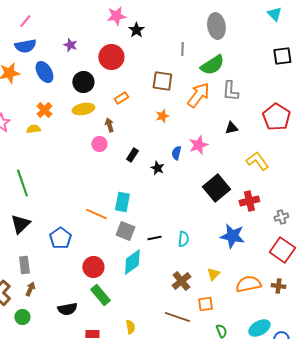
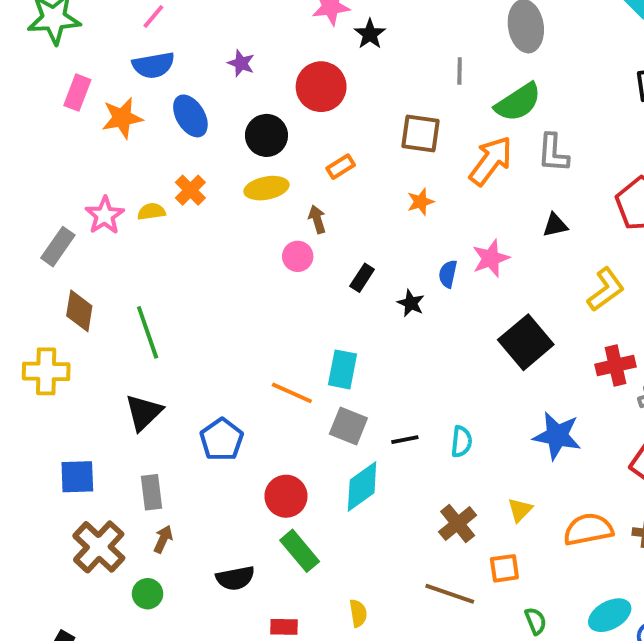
yellow semicircle: (33, 129) -> (151, 211), moved
yellow L-shape: (257, 161) -> (606, 289), turned 90
red cross: (249, 201) -> (616, 366), moved

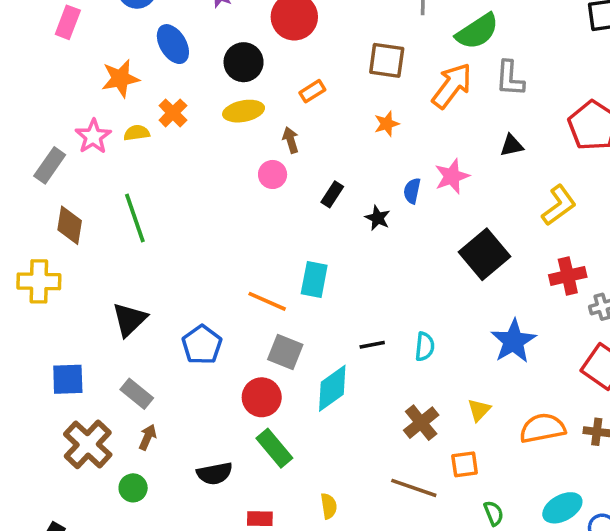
orange star: (122, 118) -> (120, 78), moved
green line: (148, 332) -> (135, 218), moved
gray square: (348, 426) -> (285, 352), moved
blue star: (557, 436) -> (513, 341), turned 30
gray rectangle: (151, 492) -> (137, 394), turned -44

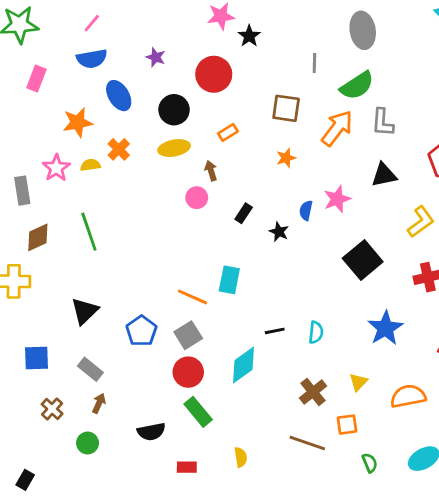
black triangle: (512, 145) -> (384, 175), size x1.4
gray rectangle: (50, 165) -> (22, 191), turned -44
brown diamond: (70, 225) -> (38, 237), turned 56
gray square: (285, 352) -> (188, 335), moved, turned 36
brown cross: (88, 444) -> (52, 409), size x0.6

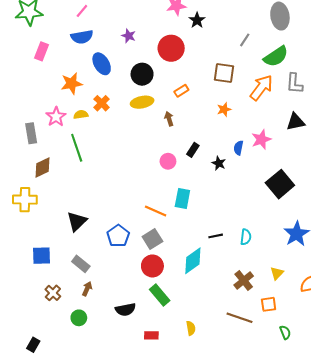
gray line: (314, 63) -> (245, 40), turned 32
pink circle: (197, 198) -> (168, 161), moved
green line: (89, 232) -> (77, 148), moved

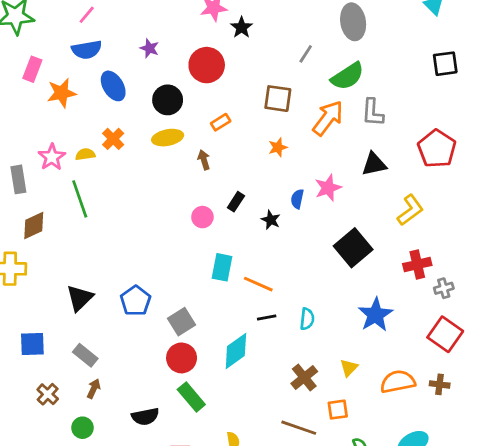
orange star: (72, 83) -> (62, 93), moved
orange line: (156, 211) -> (258, 284), moved
blue pentagon: (118, 236) -> (136, 301), moved

